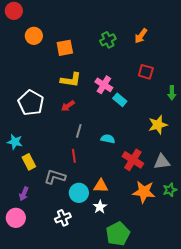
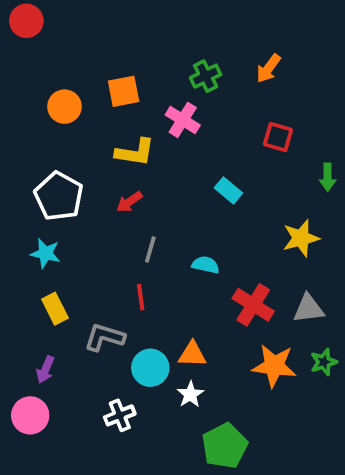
orange circle: (34, 36) -> (64, 107), moved
pink cross: (104, 85) -> (183, 120), moved
cyan star: (15, 142) -> (45, 253), moved

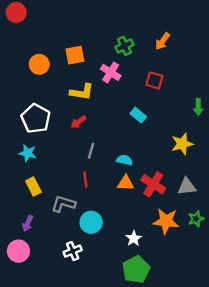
red square: (278, 137) -> (154, 80), moved
orange triangle: (192, 354) -> (126, 183), moved
white star: (190, 394) -> (134, 238), moved

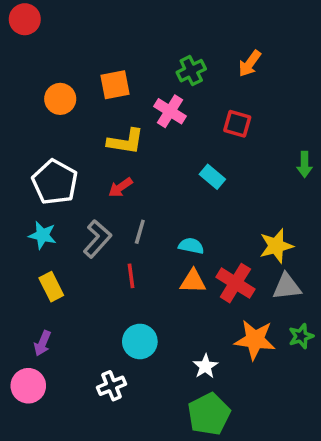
yellow star: (182, 144) -> (276, 246), moved
gray L-shape: (63, 204) -> (97, 239), moved, turned 115

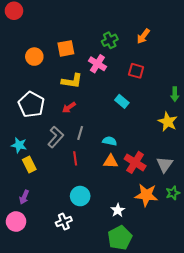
cyan star: (42, 235) -> (19, 145), moved
yellow star: (276, 246) -> (168, 122), moved, turned -30
gray triangle: (287, 287) -> (165, 164), turned -48

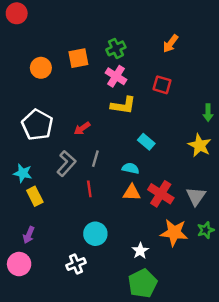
green cross: (110, 40) -> (116, 48), moved
yellow L-shape: (72, 81) -> (123, 105), moved
cyan rectangle: (122, 101) -> (146, 142), moved

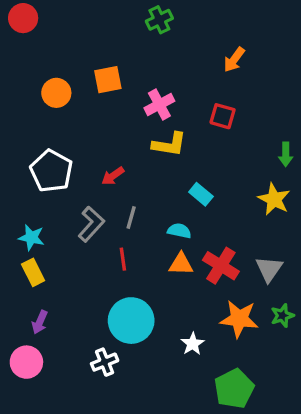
green cross: (116, 48) -> (159, 20), moved
pink cross: (116, 76) -> (159, 105), turned 30
yellow rectangle: (35, 196) -> (33, 272), moved
cyan circle: (95, 234) -> (131, 321), size x1.4
green pentagon: (143, 283) -> (234, 389), moved

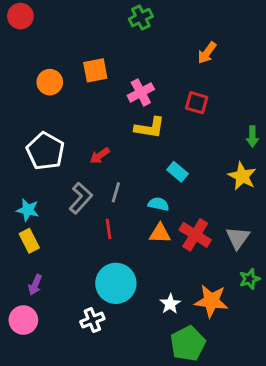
orange star: (239, 319) -> (211, 301), moved
green pentagon: (234, 389) -> (188, 344), moved

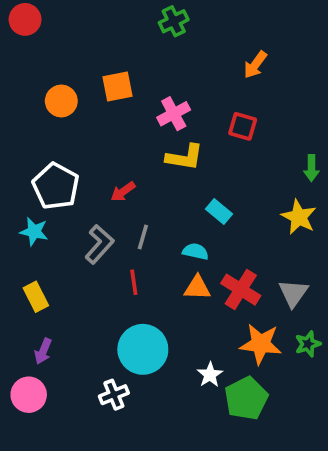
cyan star: (28, 210) -> (34, 232), moved
orange star: (211, 301) -> (261, 344), moved
green pentagon: (188, 344) -> (246, 398), moved

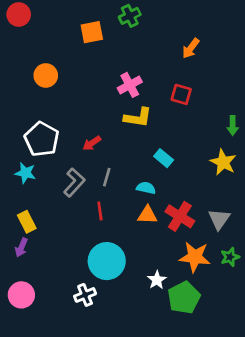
orange square: (117, 86) -> (92, 32), moved
purple arrow: (43, 351) -> (21, 248), moved

